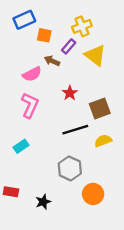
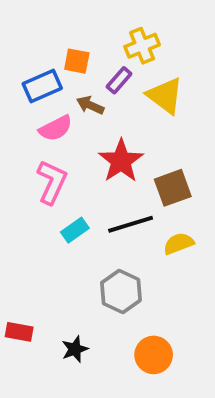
blue rectangle: (24, 20) -> (42, 86), moved
red star: (70, 93) -> (121, 161), size x1.6
cyan rectangle: (21, 146) -> (75, 230), moved
orange circle: (93, 194) -> (154, 355), moved

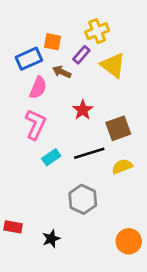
pink semicircle: (56, 128) -> (38, 88), turned -40
red star: (121, 161) -> (83, 110), size x0.7
orange circle: (154, 355) -> (129, 241), moved

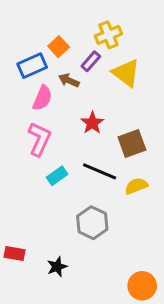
orange square: (52, 42) -> (59, 47), turned 36
black line: (89, 153) -> (100, 171), turned 40
orange circle: (129, 241) -> (142, 286), moved

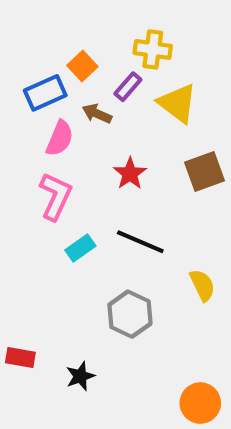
yellow cross: (108, 35) -> (153, 49), turned 30
brown square: (132, 143) -> (204, 171), moved
yellow semicircle: (136, 186) -> (202, 285), moved, turned 85

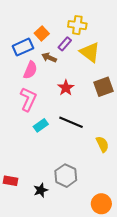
gray hexagon: (130, 314) -> (66, 176), moved

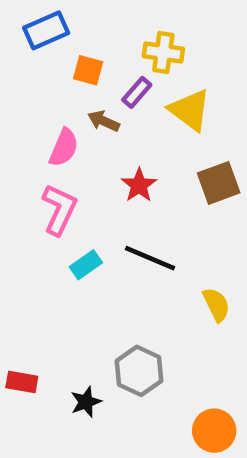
orange square: (42, 33) -> (88, 70), turned -32
blue rectangle: (23, 47) -> (46, 30), moved

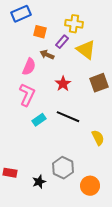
orange circle: (214, 431) -> (90, 186), moved

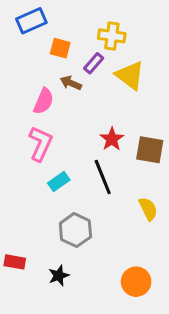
brown square: (99, 83) -> (150, 150), moved, turned 30
red star: (63, 84) -> (112, 139), moved
black line: (68, 117) -> (103, 177), turned 45
gray hexagon: (63, 168) -> (75, 230), moved

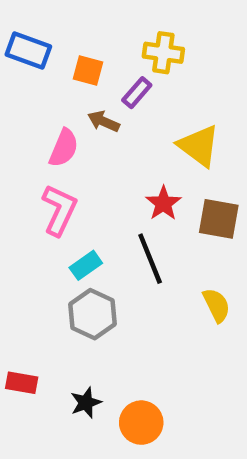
blue rectangle: (31, 21) -> (28, 51), moved, turned 44
yellow triangle: (130, 75) -> (199, 146), moved
gray hexagon: (75, 230) -> (92, 314), moved
orange circle: (136, 282) -> (141, 423), moved

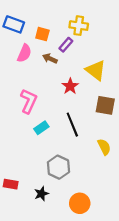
pink semicircle: (64, 148) -> (24, 53), moved
red star: (163, 203) -> (70, 86), moved
gray hexagon: (92, 314) -> (58, 167), moved
orange circle: (141, 423) -> (80, 203), moved

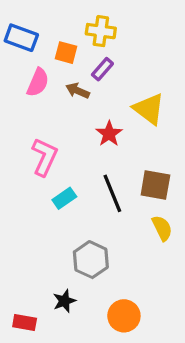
yellow cross: (79, 26) -> (101, 31), moved
brown square: (105, 105) -> (155, 185), moved
red rectangle: (11, 184) -> (25, 322), moved

